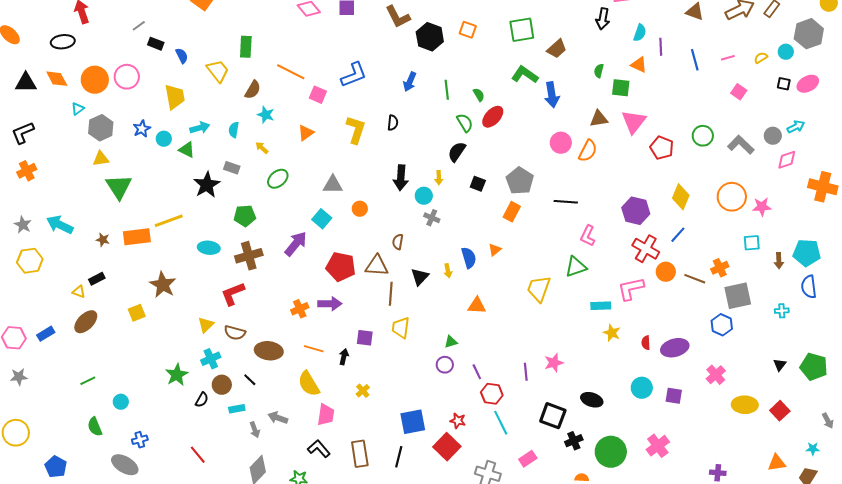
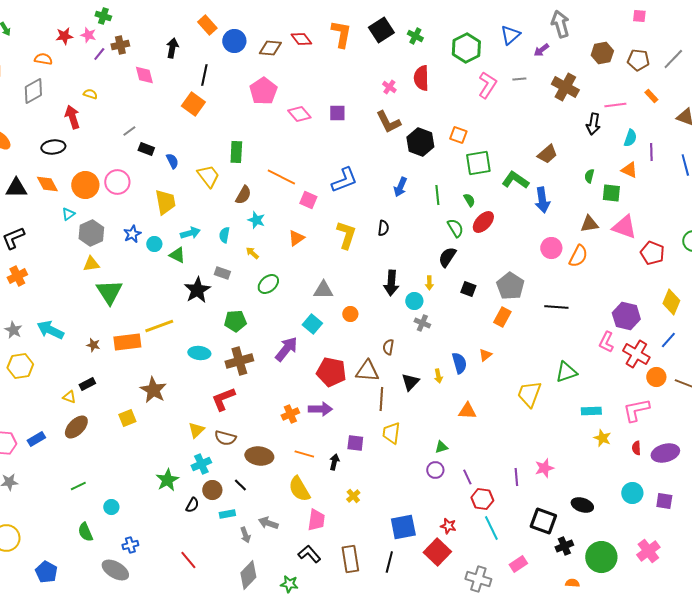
green square: (522, 30) -> (478, 163), moved
pink triangle: (634, 122) -> (624, 227), turned -48
pink L-shape: (588, 236) -> (606, 342), moved
pink L-shape: (631, 289) -> (636, 410), moved

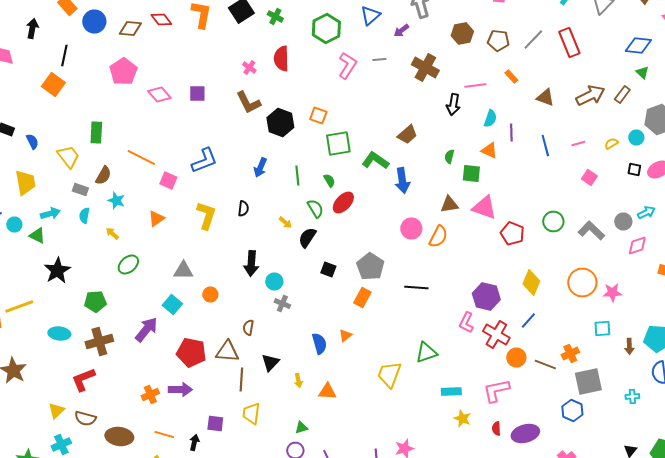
gray rectangle: (222, 273) -> (80, 190), moved
yellow arrow: (429, 283) -> (285, 222), moved, turned -48
yellow arrow: (438, 376) -> (298, 380), moved

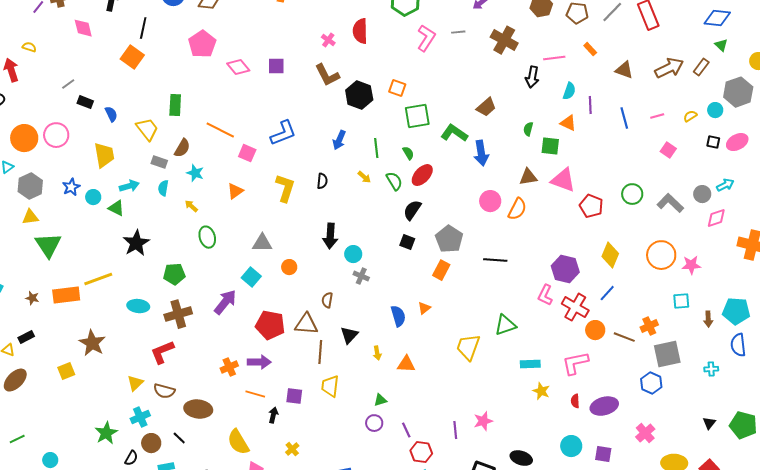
yellow arrow: (285, 222) -> (364, 177), moved
black semicircle: (307, 238) -> (412, 210), moved
green ellipse: (128, 264) -> (207, 237), turned -65
orange line: (164, 434) -> (255, 394), moved

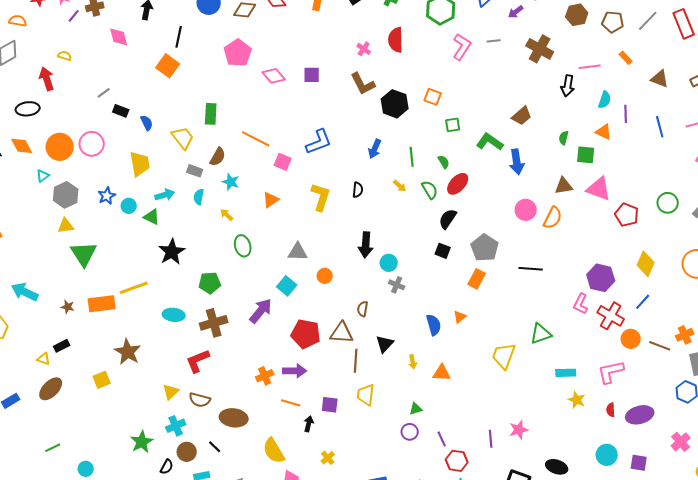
green square: (417, 116) -> (453, 125), size x0.6

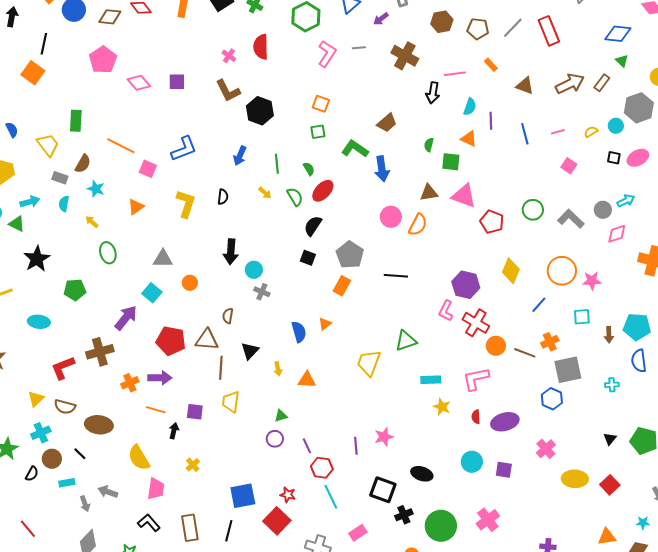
orange square: (433, 97) -> (321, 104), moved
blue line: (643, 302) -> (539, 305), moved
brown cross: (214, 323) -> (100, 352), moved

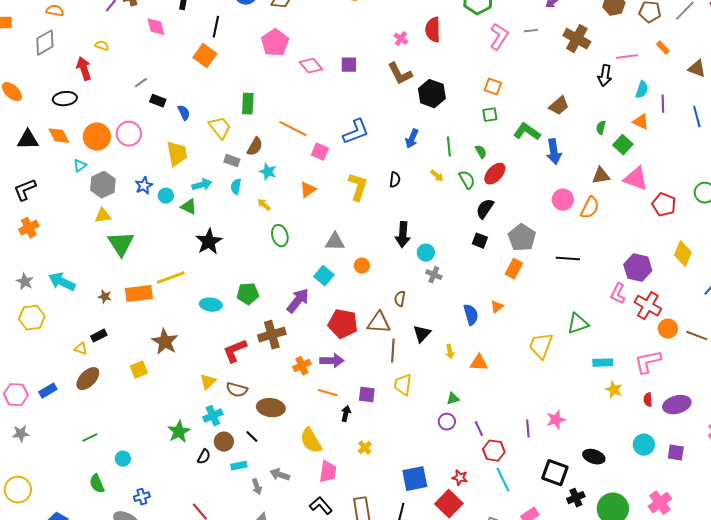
green square: (451, 162) -> (623, 145), turned 36
green pentagon: (75, 290) -> (248, 294), moved

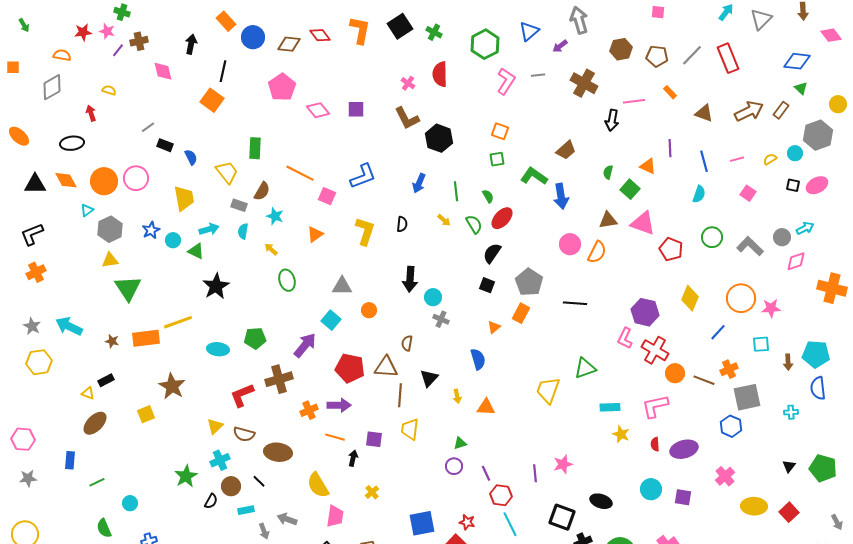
red arrow: (84, 69) -> (91, 113), size x0.7
cyan semicircle: (642, 90) -> (699, 194), moved
orange triangle: (497, 307) -> (494, 327), moved
blue rectangle: (48, 391) -> (70, 460), moved, turned -54

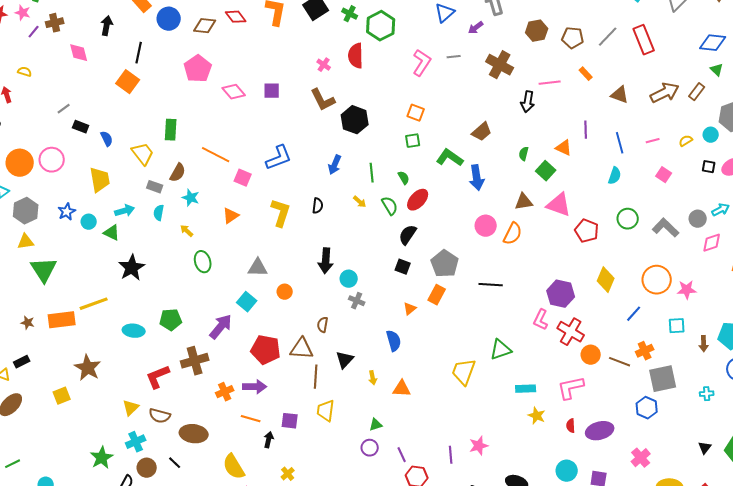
green hexagon: (485, 44) -> (381, 26), moved

